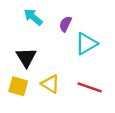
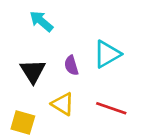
purple semicircle: (65, 24) -> (71, 65), moved, turned -42
yellow square: (18, 86) -> (23, 123), moved

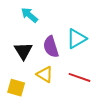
purple semicircle: (71, 65) -> (51, 47), size x1.5

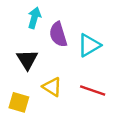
cyan arrow: (29, 15) -> (34, 18), turned 66
purple semicircle: (51, 47) -> (58, 34), moved

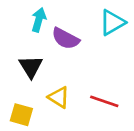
purple semicircle: (58, 34) -> (65, 39), turned -45
cyan triangle: (89, 45) -> (112, 22), moved

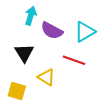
cyan triangle: (112, 22) -> (85, 32), moved
red line: (104, 101) -> (74, 60), moved

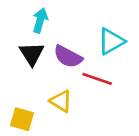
purple semicircle: (52, 31) -> (68, 57), moved
black triangle: (24, 53) -> (32, 54), moved

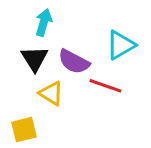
yellow triangle: (61, 101) -> (51, 93), moved
yellow square: (22, 119) -> (24, 130), turned -30

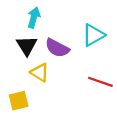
red line: (105, 86) -> (100, 82), moved

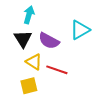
red line: (100, 82) -> (57, 70), moved
yellow square: (19, 101) -> (29, 86), moved

